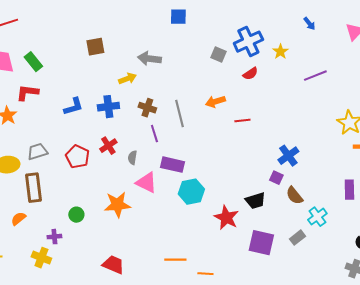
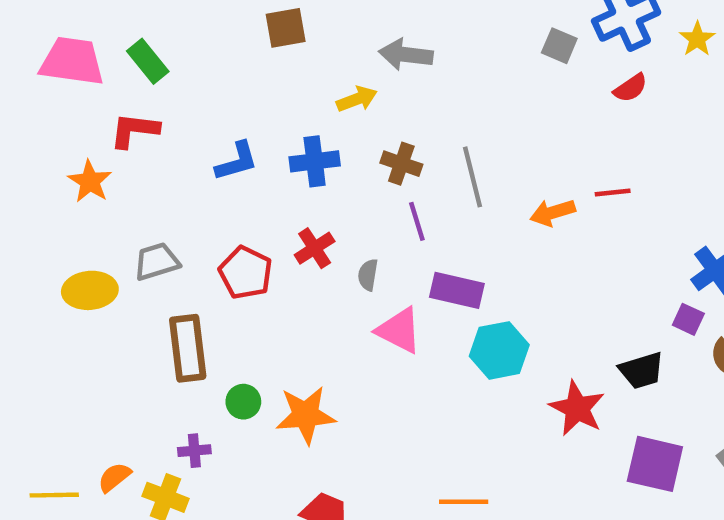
orange arrow: (215, 102) -> (553, 213), moved
brown rectangle: (33, 188) -> (188, 348), moved
orange star: (117, 205) -> (306, 415), moved
orange semicircle: (18, 219) -> (114, 477), moved

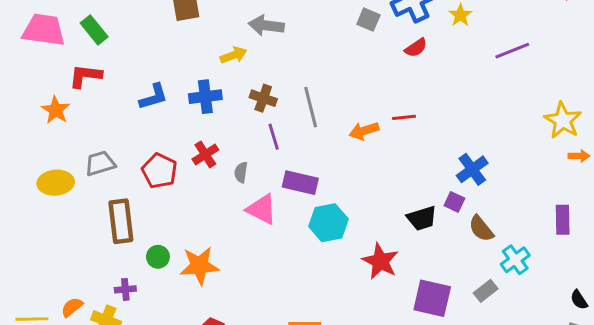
black trapezoid: (642, 371) -> (422, 218), moved

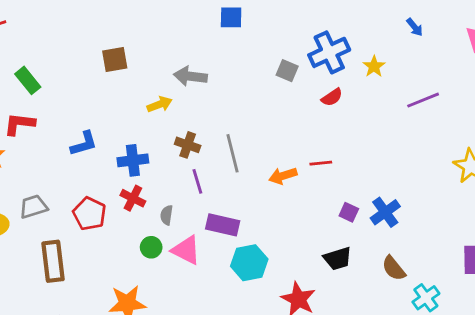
blue cross: (205, 97) -> (133, 160), moved
red cross: (205, 154) -> (133, 198), turned -30
purple square: (454, 202) -> (349, 212), moved
green circle: (158, 257) -> (151, 247), moved

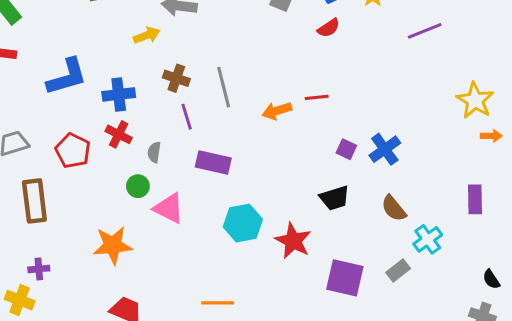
blue L-shape: (84, 144) -> (67, 77), size x1.4
pink triangle: (186, 250) -> (169, 208), moved
cyan hexagon: (249, 263) -> (243, 223), moved

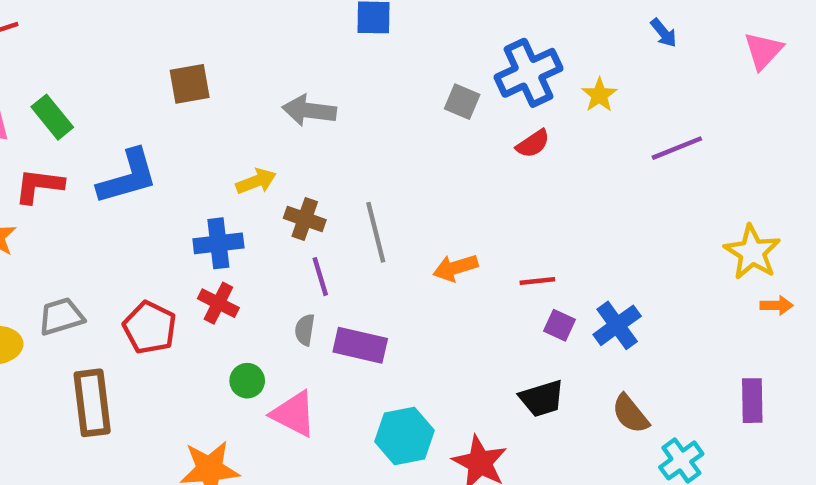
yellow arrow: (147, 35) -> (256, 181), moved
blue L-shape: (67, 77) -> (128, 177), moved
red line: (317, 97) -> (537, 281), moved
gray semicircle: (154, 152) -> (305, 330), moved

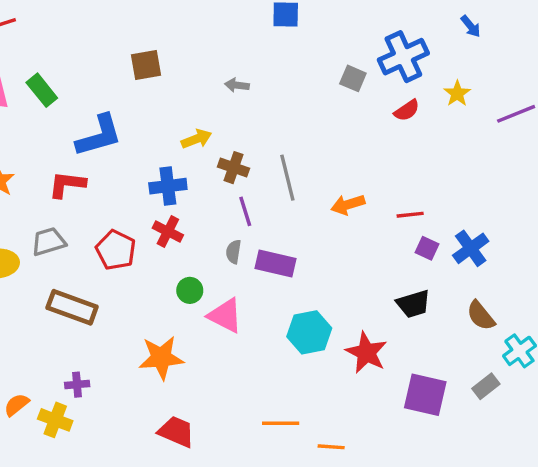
blue arrow: (664, 33) -> (471, 26), moved
yellow star: (599, 95) -> (457, 94), moved
gray arrow: (309, 110) -> (237, 85), size x0.6
red L-shape: (39, 186) -> (67, 184), moved
brown rectangle: (92, 403) -> (72, 307), turned -63

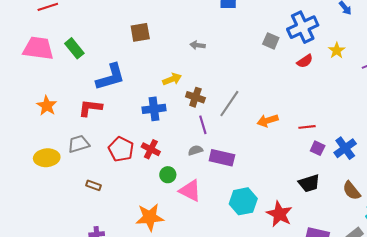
gray line: (287, 178) -> (229, 104), turned 48
red cross: (168, 231) -> (151, 149), moved
gray semicircle: (234, 252) -> (195, 150), turned 64
brown rectangle: (72, 307) -> (93, 185), size x0.5

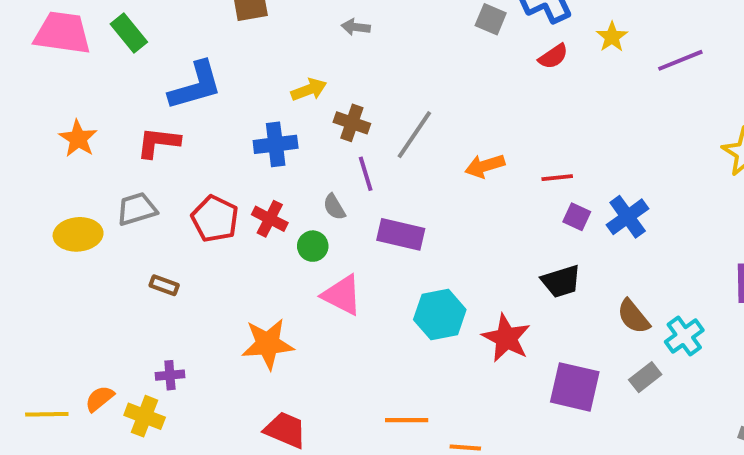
gray semicircle: (195, 150) -> (334, 207), moved, turned -104
green circle: (168, 175) -> (313, 246), moved
brown semicircle: (352, 191) -> (633, 316), moved

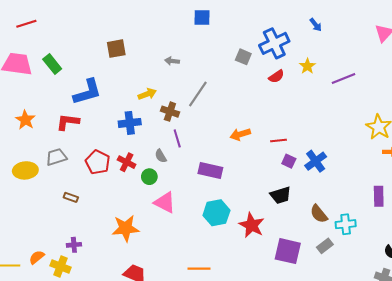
gray line: (414, 135) -> (198, 94), moved
purple rectangle: (401, 234) -> (210, 170), moved
cyan cross: (684, 336) -> (346, 224), turned 30

